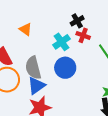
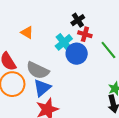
gray semicircle: (33, 68) -> (38, 70), turned -45
blue circle: (65, 68) -> (77, 54), moved

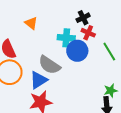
cyan cross: (64, 42) -> (66, 38), turned 36
gray semicircle: (38, 70) -> (49, 65), moved

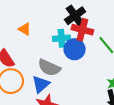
black cross: (83, 18) -> (75, 16), size x1.5
red cross: (88, 33) -> (82, 30), size x1.5

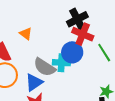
orange triangle: (25, 29) -> (26, 34), moved
cyan cross: (62, 38) -> (61, 63), moved

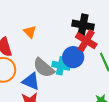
black cross: (77, 19) -> (83, 25), turned 30
blue triangle: (34, 82) -> (31, 81), turned 48

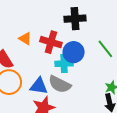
red cross: (86, 41) -> (51, 42), moved
gray semicircle: (44, 68) -> (60, 84), moved

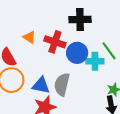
cyan cross: (64, 64) -> (95, 61), moved
gray semicircle: (60, 84) -> (62, 84), turned 75

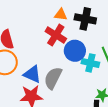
orange triangle: (29, 37) -> (61, 14), moved, turned -40

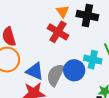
orange triangle: (61, 14) -> (63, 11), turned 48
blue circle: (75, 51) -> (74, 70), moved

